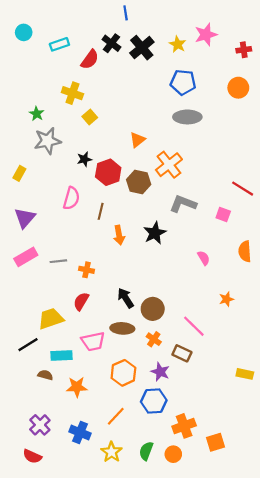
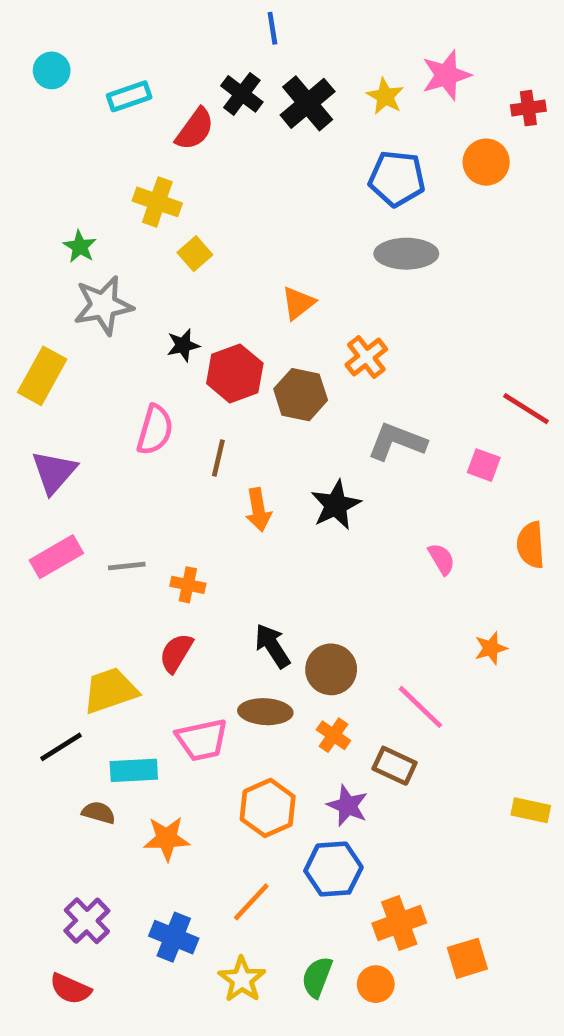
orange circle: (238, 88) -> (486, 162), moved
orange cross: (169, 165) -> (366, 357), size x0.7
yellow rectangle: (19, 173) -> (42, 376), size x1.6

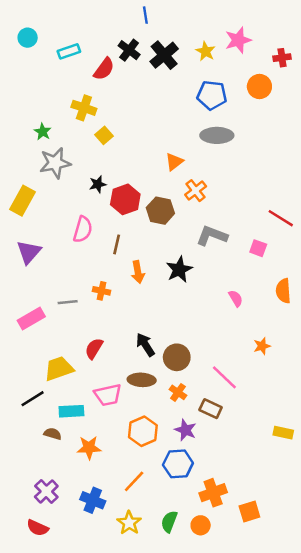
orange triangle: (298, 303) -> (174, 162), moved
pink rectangle: (56, 557) -> (31, 318), moved
orange cross: (188, 585) -> (101, 291), moved

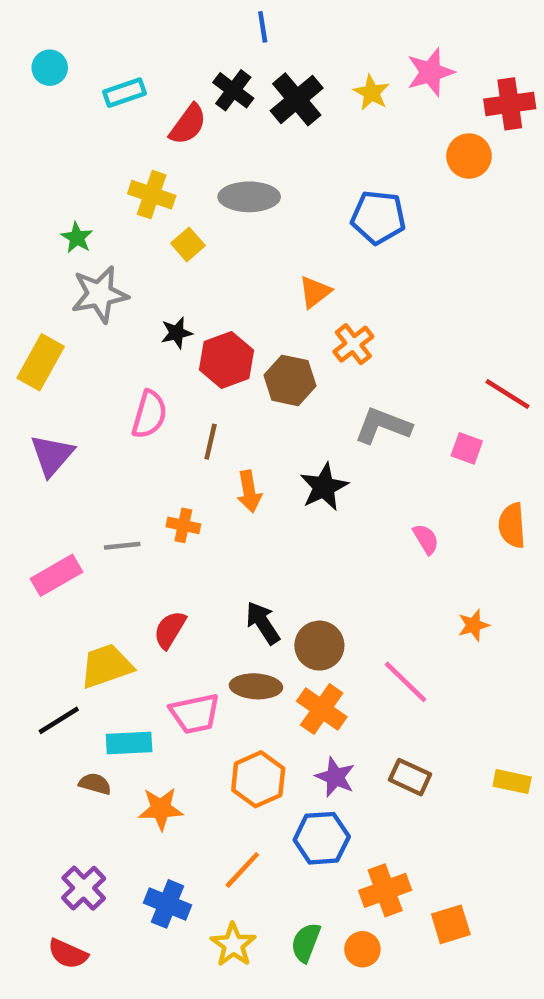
red cross: (282, 58) -> (510, 104), size x1.5
blue pentagon: (212, 95) -> (378, 217), moved
gray ellipse: (217, 135) -> (249, 197), moved
orange cross: (178, 392) -> (322, 709), size x1.5
brown rectangle: (211, 409) -> (410, 777), moved

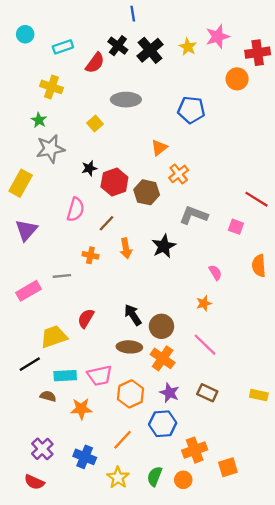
yellow cross: (152, 195) -> (51, 87), moved
brown line: (211, 442) -> (106, 223), turned 30
orange cross: (183, 525) -> (90, 255), moved
orange star: (473, 625) -> (204, 303), moved
pink trapezoid: (195, 714) -> (100, 376), moved

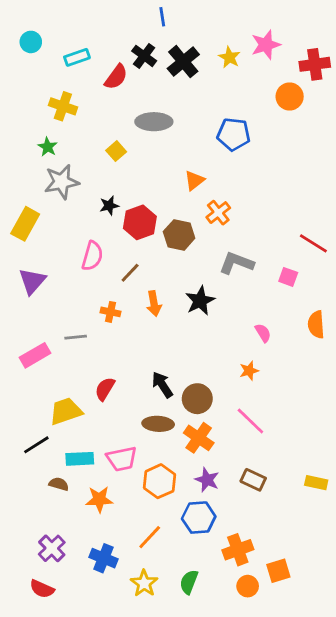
orange circle: (183, 480) -> (248, 586), moved

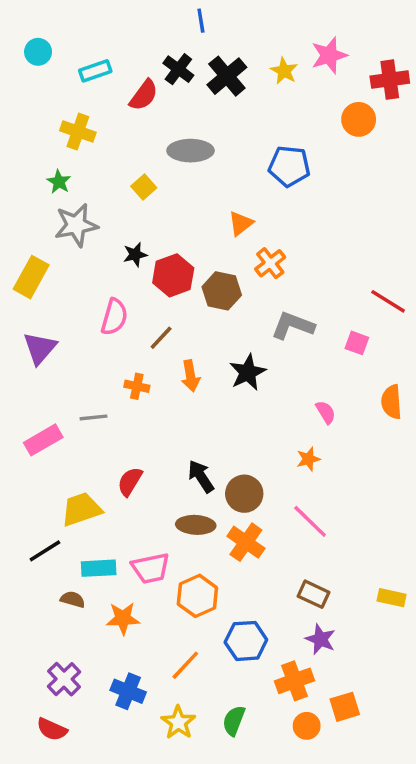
purple star: (207, 480) -> (320, 639), moved

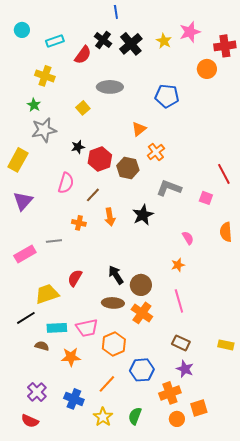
red line: (388, 301) -> (224, 174), turned 30
pink line: (310, 521) -> (179, 301), turned 30

